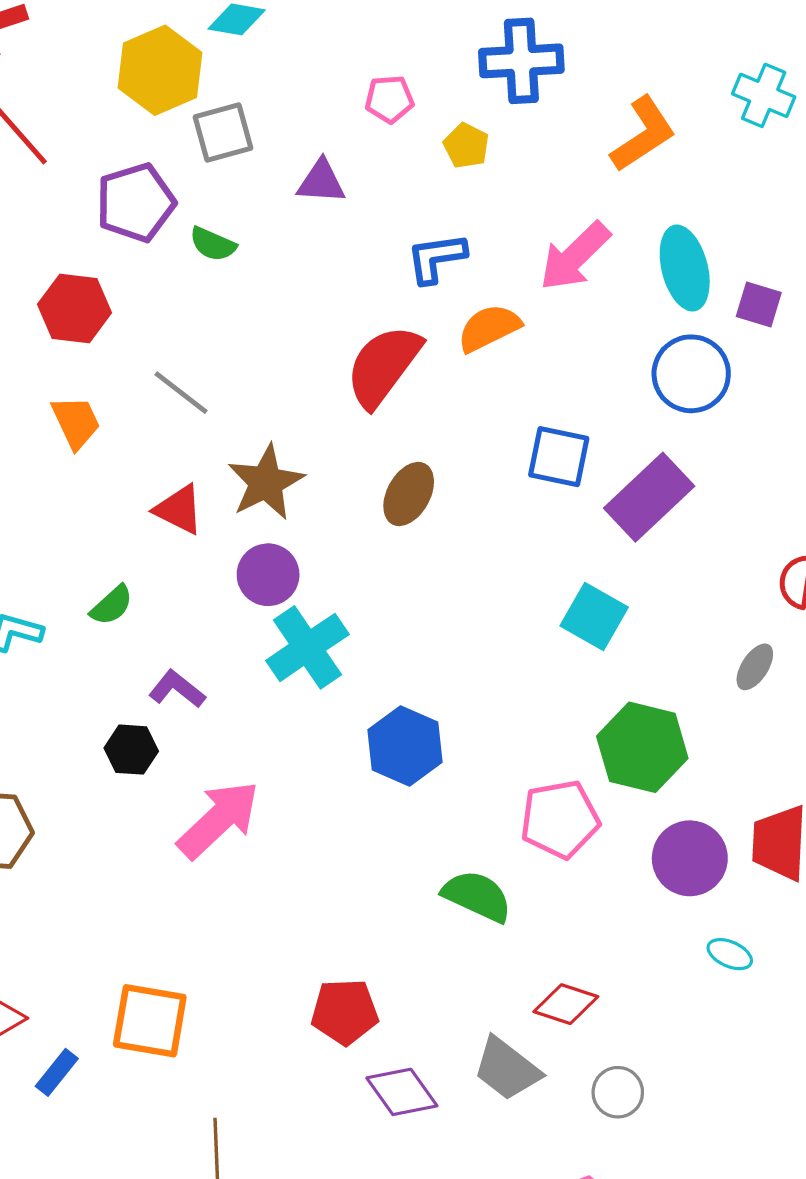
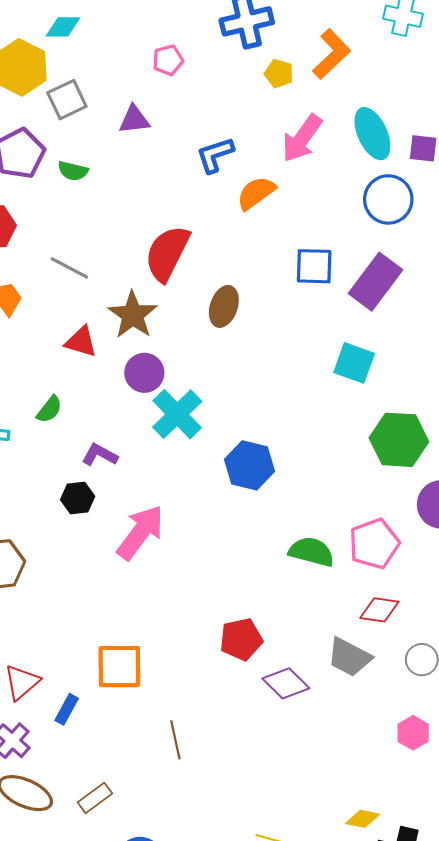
yellow pentagon: (466, 146) -> (279, 73), moved
red semicircle: (383, 366) -> (167, 253), moved
pink pentagon: (560, 819) -> (374, 544), moved

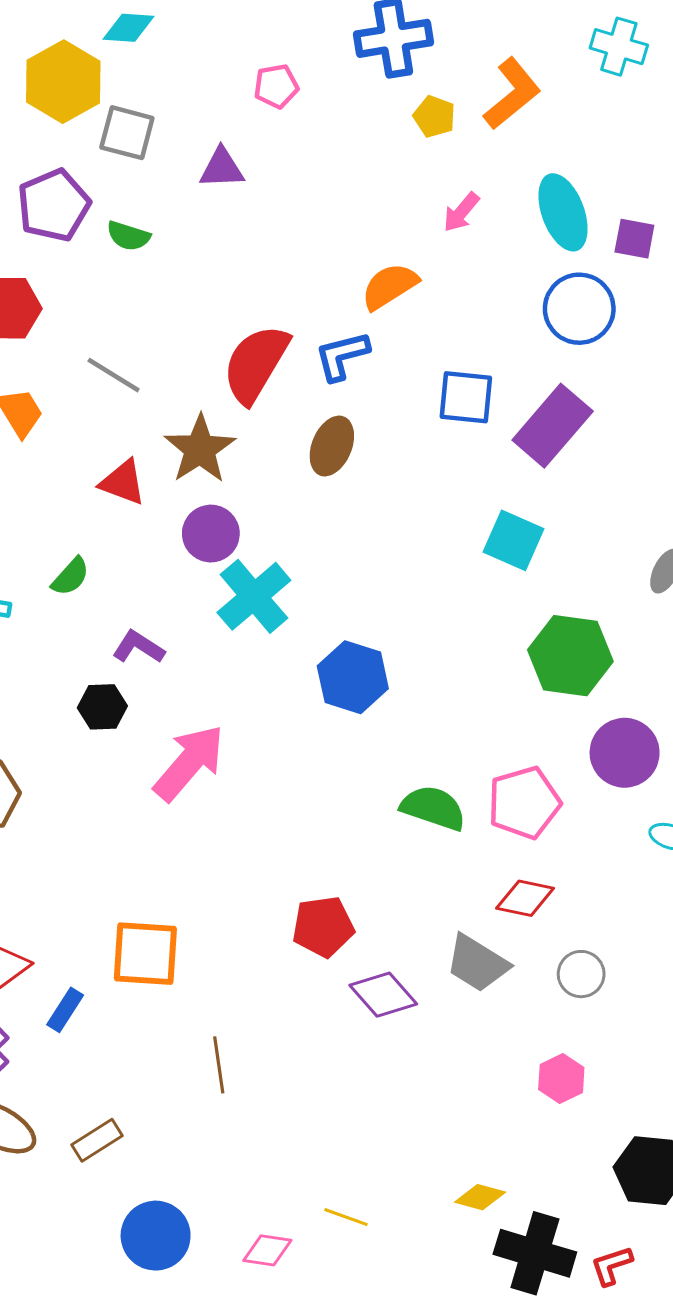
gray square: (67, 100) -> (127, 133), turned 36
pink arrow: (302, 138) -> (461, 212), size x0.6
blue L-shape: (215, 155) -> (342, 356), moved

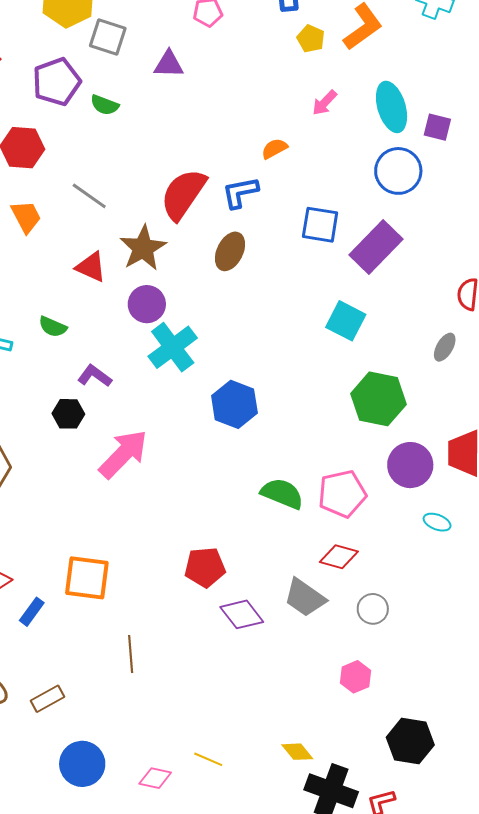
orange semicircle: (390, 286) -> (274, 149), size x0.7
green semicircle: (70, 577) -> (53, 327), turned 68
yellow diamond: (480, 1197) -> (297, 752), turned 32

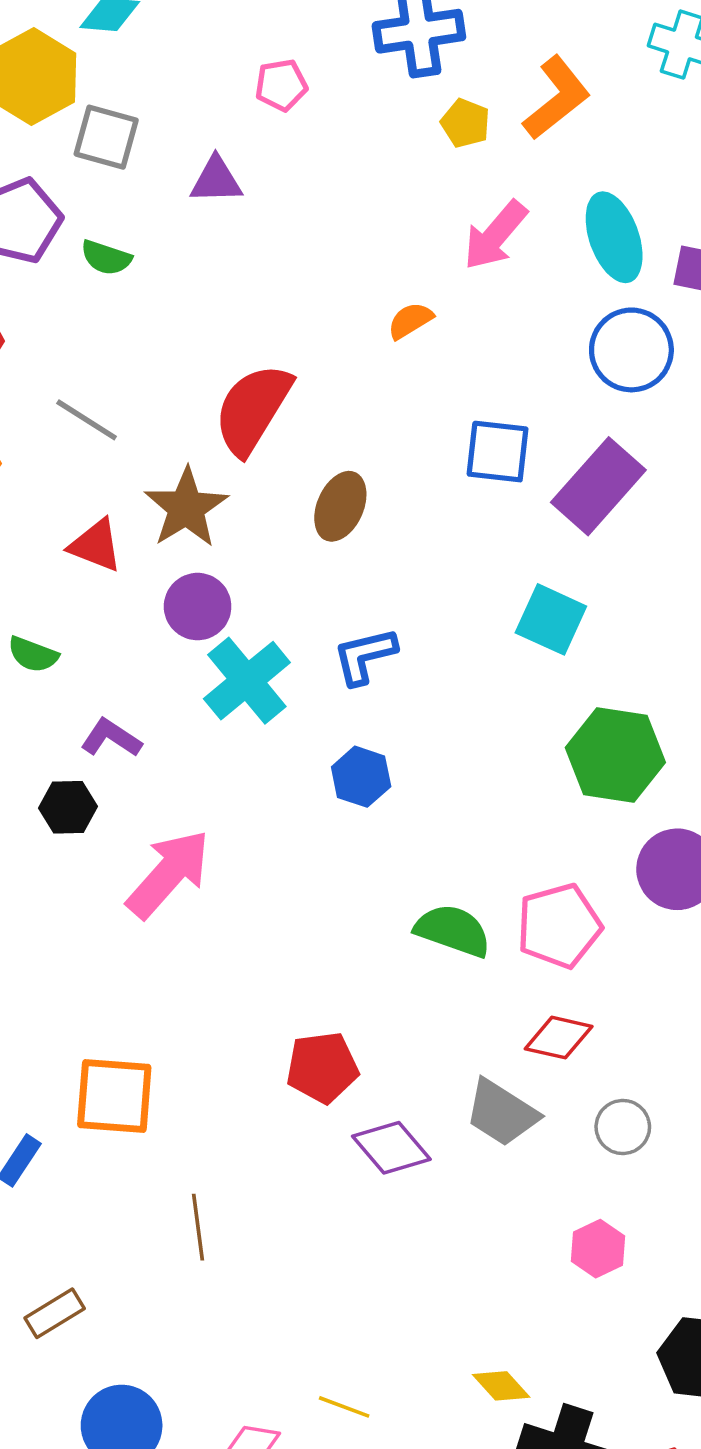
pink arrow: (325, 103) -> (495, 235), size x1.5
blue L-shape: (240, 192) -> (365, 656), moved
blue hexagon: (234, 404) -> (361, 777), size x0.7

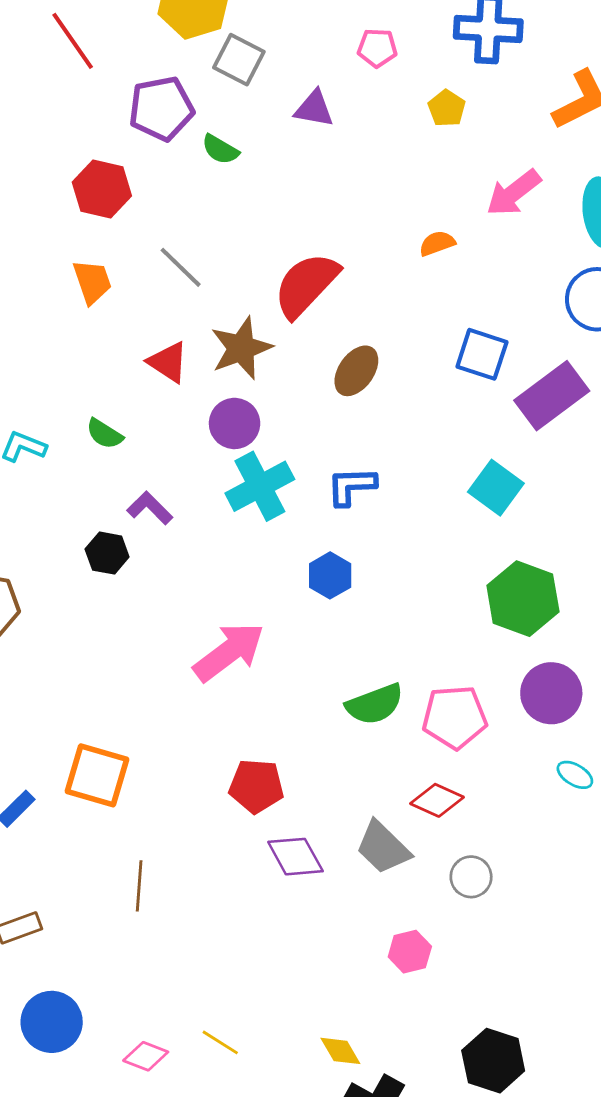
yellow pentagon: (465, 123) -> (447, 108), moved
pink arrow: (168, 874) -> (229, 652), moved
green semicircle: (453, 931) -> (375, 704), turned 128
pink hexagon: (598, 1249) -> (410, 952), moved

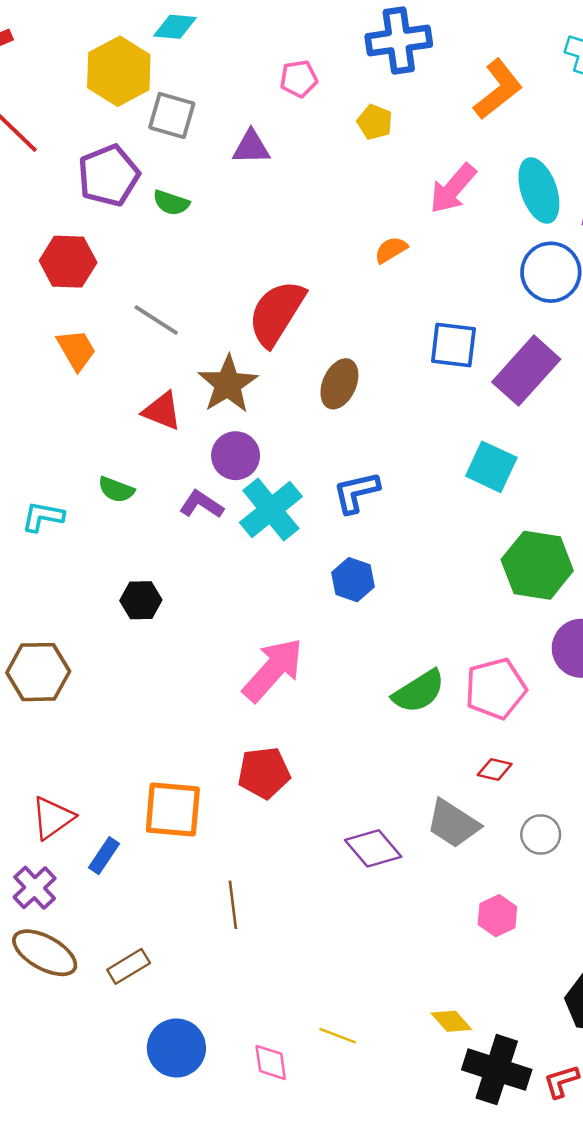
purple L-shape: (150, 508) -> (201, 504), moved
red pentagon: (256, 786) -> (264, 773), moved
red diamond: (437, 800) -> (495, 769), size x0.7
pink diamond: (146, 1056) -> (271, 1062), turned 72

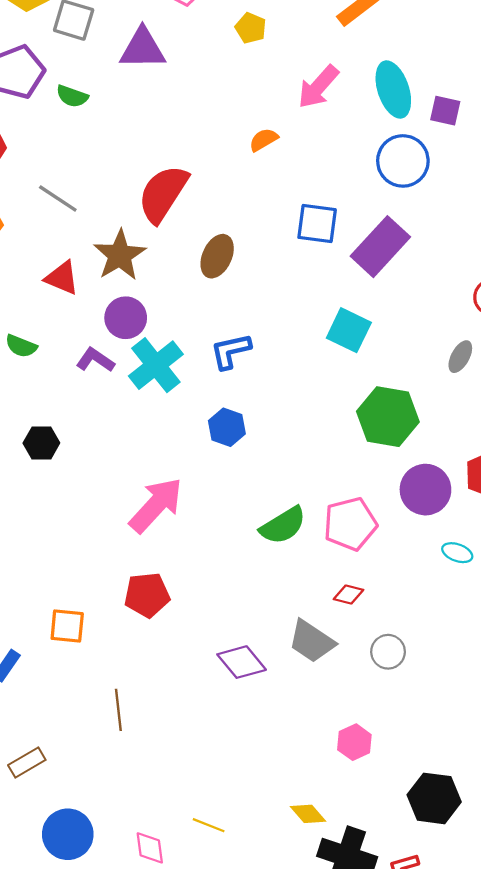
purple triangle: (251, 147) -> (143, 49), size x1.4
orange square: (173, 809) -> (67, 626), size x0.7
pink hexagon: (497, 916) -> (354, 742), moved

